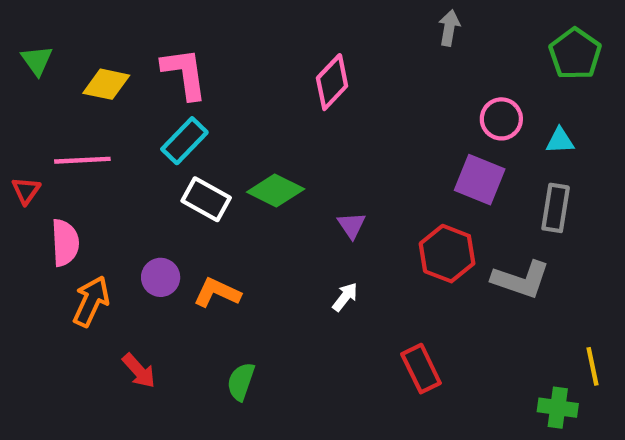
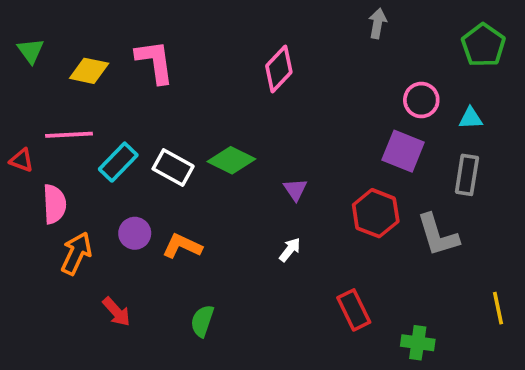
cyan rectangle: (184, 141) -> (118, 162), moved
red triangle: (26, 191) -> (22, 160), turned -45
gray L-shape: (521, 280) -> (438, 235), turned 54
green cross: (558, 408) -> (418, 343), moved

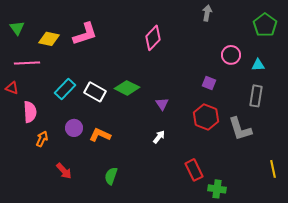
pink L-shape: (155, 62) -> (85, 34), turned 80
pink line: (69, 135) -> (27, 63), moved
purple square: (403, 151) -> (209, 83), moved, size x0.6
orange arrow: (76, 253) -> (42, 139), size x0.7
green cross: (418, 343) -> (217, 189), moved

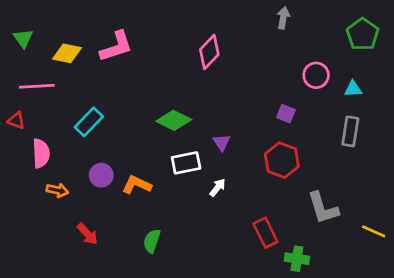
white rectangle: (95, 92) -> (186, 163), moved, turned -40
gray L-shape: (240, 129) -> (323, 208), moved
orange arrow: (42, 139) -> (57, 190), turned 77
yellow line: (273, 169) -> (374, 231), turned -54

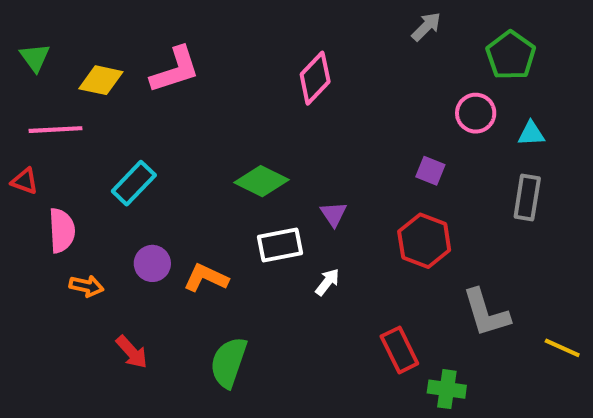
gray arrow: (283, 18) -> (426, 27), turned 35
green pentagon: (363, 34) -> (511, 55), moved
green semicircle: (152, 241) -> (229, 362), size x1.4

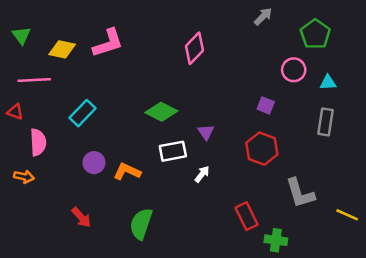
orange arrow: (86, 286) -> (24, 177), moved

